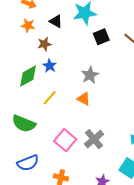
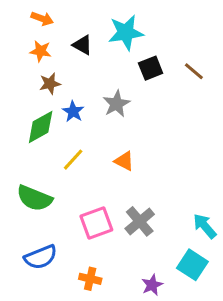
brown star: (44, 44) -> (50, 84), moved
gray star: (90, 75) -> (116, 104), moved
pink square: (65, 140) -> (96, 223), turned 30

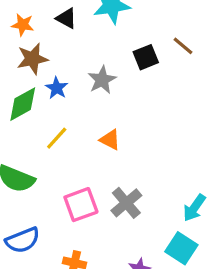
black square: (151, 68) -> (146, 57), moved
brown star: (50, 84) -> (32, 59), size x1.4
cyan arrow: (205, 226) -> (194, 208), turned -104

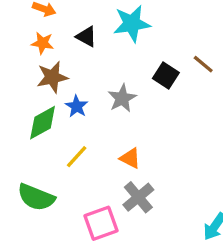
black square: (146, 57) -> (166, 76), turned -35
gray cross: (126, 203) -> (138, 197), moved

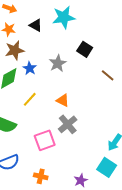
brown line: (203, 64) -> (108, 75), moved

